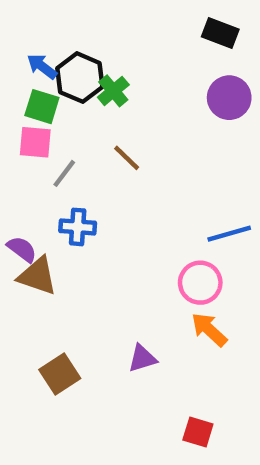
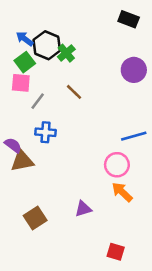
purple circle: (229, 98) -> (134, 70), moved
green square: (42, 107) -> (25, 62), turned 36
brown triangle: (37, 276) -> (22, 161), turned -30

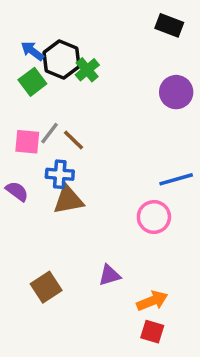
pink square: (21, 83) -> (27, 142), moved
brown line: (74, 92) -> (73, 140), moved
brown triangle: (22, 161) -> (68, 200), moved
orange arrow: (122, 192) -> (152, 301), moved, turned 115

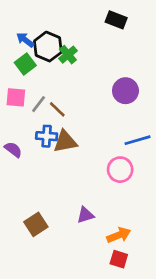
black rectangle: (169, 25) -> (116, 20), moved
purple circle: (176, 92) -> (125, 91), moved
pink square: (27, 142) -> (16, 97), moved
brown triangle: (68, 200) -> (65, 142), moved

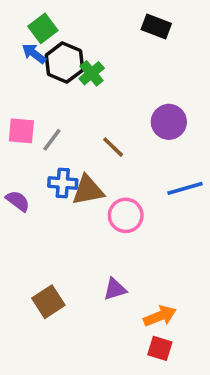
green square: (25, 64) -> (43, 28), moved
brown line: (57, 109) -> (113, 147), moved
pink circle: (120, 170) -> (126, 215), moved

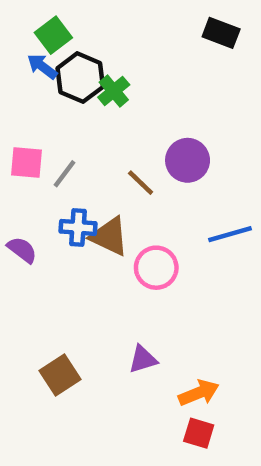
black rectangle: (156, 27) -> (221, 33), moved
purple circle: (169, 122) -> (188, 160), moved
brown triangle: (88, 190) -> (109, 236), turned 36

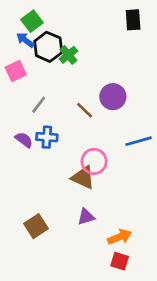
black rectangle: (221, 33) -> (133, 20), turned 65
pink square: (27, 163) -> (16, 71), moved, turned -30
brown triangle: (109, 236) -> (83, 178), moved
purple semicircle: (22, 250) -> (24, 140), moved

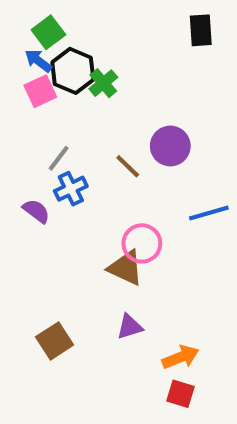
pink square: (16, 71) -> (40, 91), moved
blue cross: (47, 137) -> (71, 189), moved, turned -30

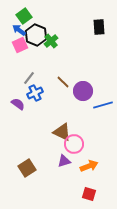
black rectangle: (201, 30) -> (99, 27), moved
purple circle: (170, 146) -> (83, 91), moved
pink circle: (142, 243) -> (74, 144), moved
orange arrow: (180, 357) -> (89, 166), moved

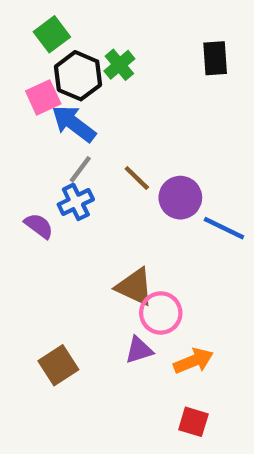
blue arrow: (19, 30) -> (74, 124), moved, size x1.5
green cross: (51, 41) -> (119, 65), moved
gray line: (29, 78) -> (80, 169), moved
blue line: (103, 105) -> (224, 228), turned 42

